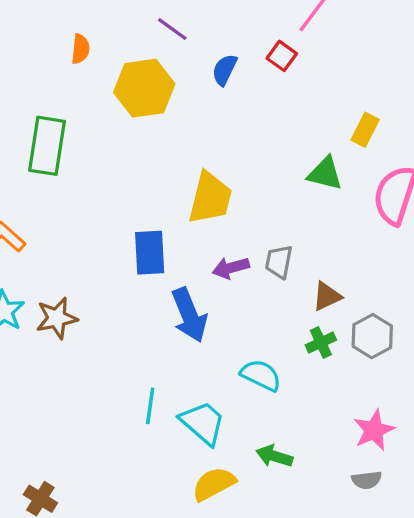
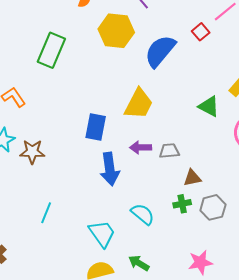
blue semicircle: (225, 70) -> (160, 51), moved, size x1.8
gray trapezoid: (279, 262) -> (169, 151), turned 60
cyan line: (150, 406) -> (46, 213), moved

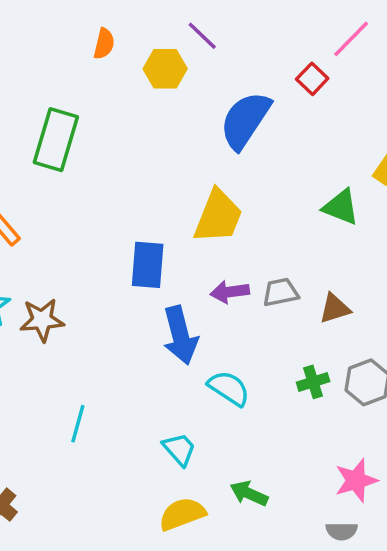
yellow hexagon: (116, 31) -> (165, 69), moved, size x0.7
brown triangle: (192, 178) -> (335, 309), moved
cyan semicircle: (143, 214) -> (229, 388), moved
cyan trapezoid: (102, 234) -> (179, 449), size x0.7

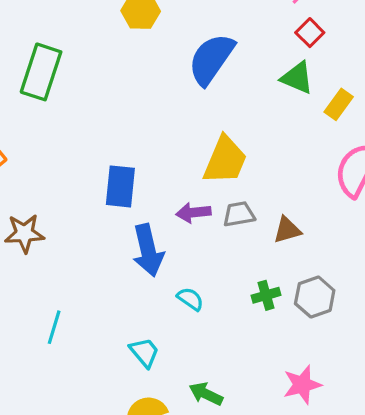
red square: (312, 79) -> (310, 33), moved
green triangle: (341, 207) -> (297, 78), moved
yellow trapezoid: (218, 216) -> (225, 160), moved
cyan semicircle: (229, 388) -> (190, 299), size x0.7

